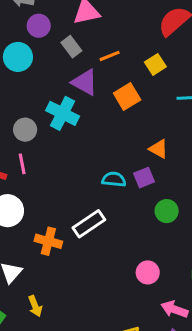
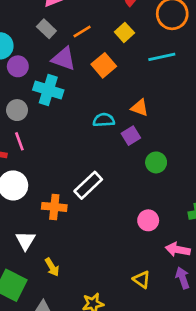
purple circle: (39, 26) -> (18, 66), moved
cyan semicircle: (114, 179) -> (104, 120), moved

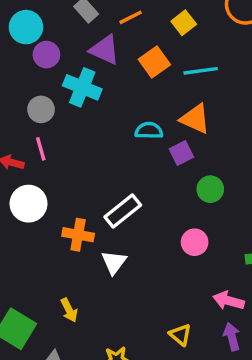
cyan line: (162, 57) -> (201, 71), moved
orange triangle: (140, 108) -> (195, 119), size x1.4
pink circle: (148, 220) -> (195, 242), moved
white triangle: (25, 241) -> (114, 262), moved

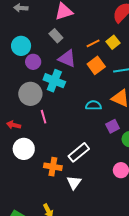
orange line: (131, 17) -> (93, 43), moved
gray circle: (41, 109) -> (30, 94), size x1.5
pink line: (41, 149) -> (44, 117), moved
purple square: (181, 153) -> (113, 126), moved

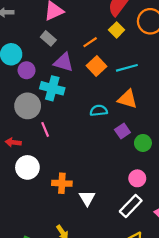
yellow square: (113, 42) -> (117, 30), moved
white rectangle: (79, 152) -> (131, 206), moved

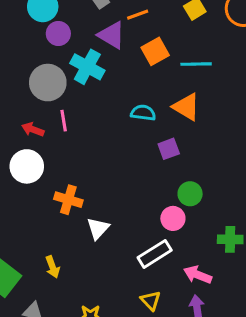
orange line: (90, 42) -> (138, 15), moved
red arrow: (13, 142) -> (33, 129), moved
green circle: (143, 143) -> (190, 194), moved

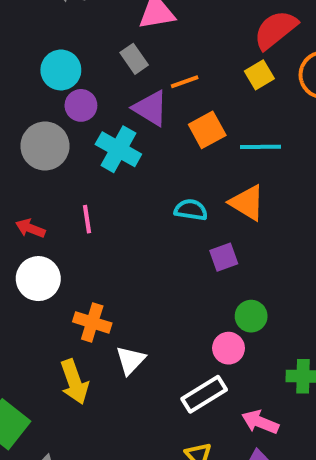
gray circle: (48, 83) -> (45, 146), moved
red arrow: (33, 129) -> (30, 228), moved
yellow arrow: (52, 267) -> (74, 382), moved, size x1.5

